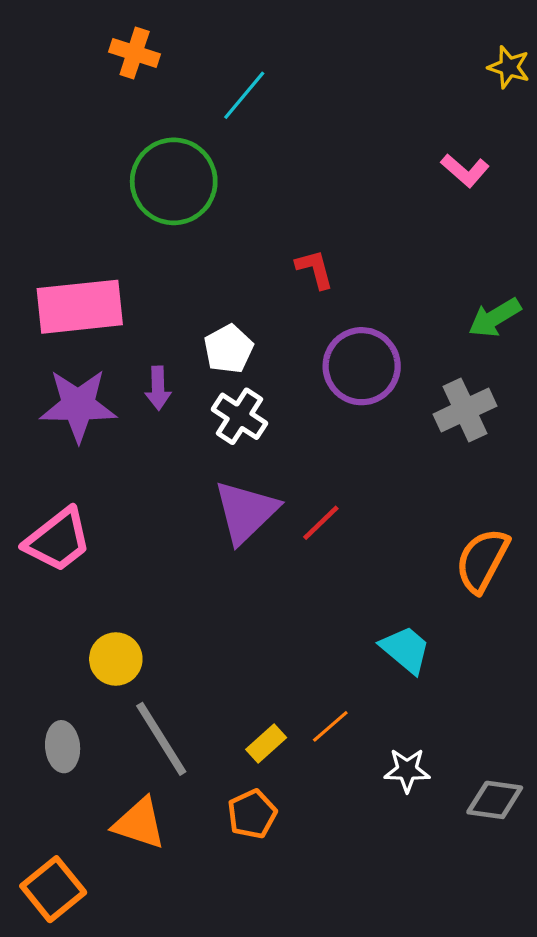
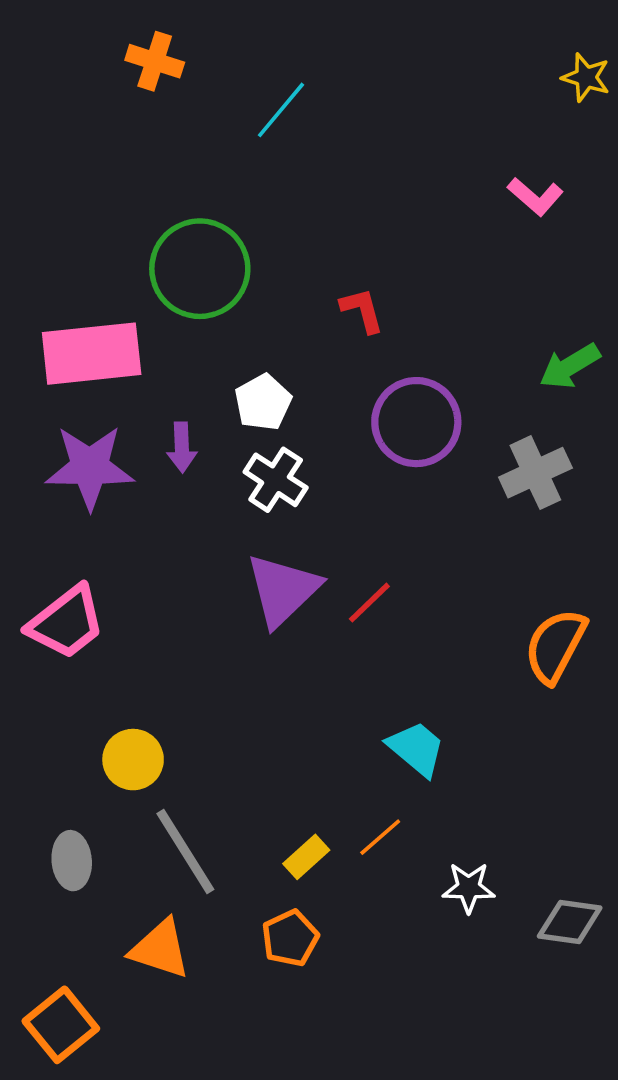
green circle: (174, 181) -> (200, 269), moved
cyan trapezoid: (405, 650) -> (416, 749), moved

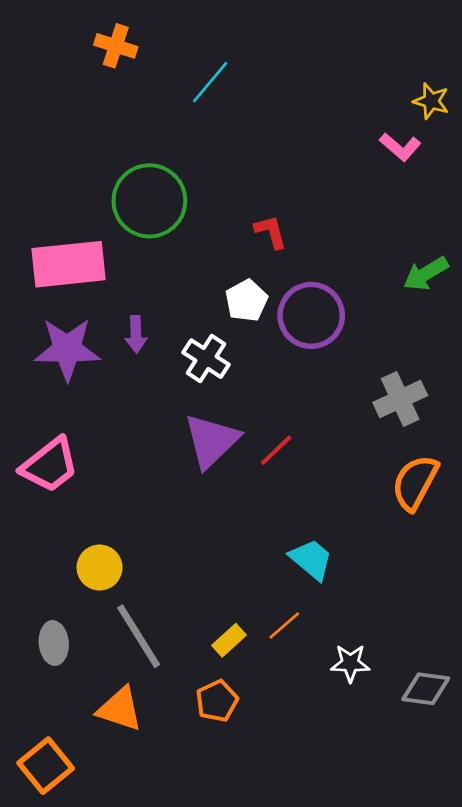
yellow star: (586, 77) -> (431, 101), moved
white pentagon: (263, 402) -> (246, 301), moved
gray cross: (535, 473) -> (400, 399), moved

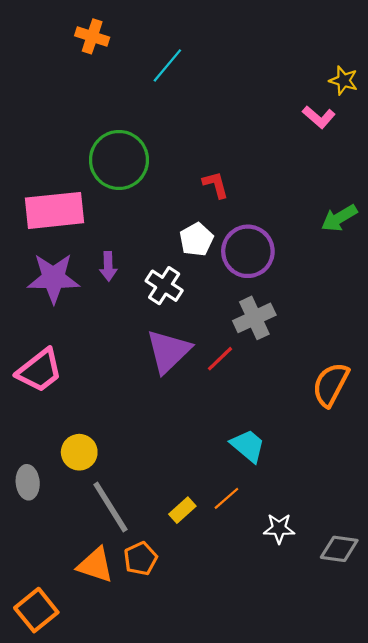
gray cross: (400, 399) -> (254, 318), moved
gray ellipse: (54, 643) -> (28, 482), moved
orange pentagon: (217, 701) -> (140, 559), moved

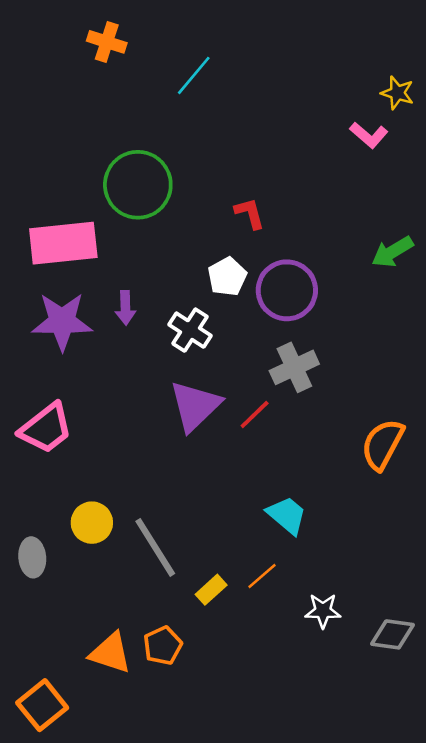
gray line: (110, 507) -> (155, 547), moved

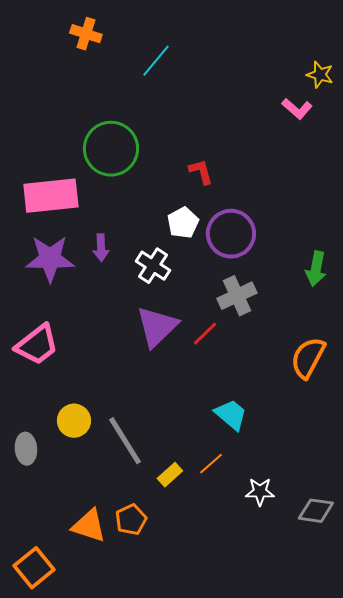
green arrow: (392, 252) -> (316, 269), moved, turned -48

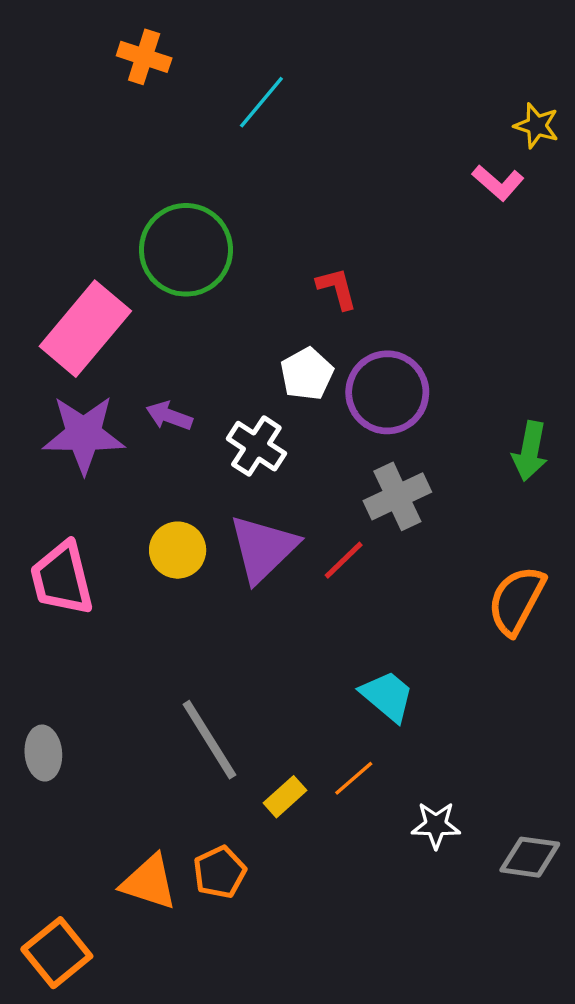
pink rectangle: (51, 196) -> (85, 329), turned -44
purple arrow: (101, 248) -> (169, 416), turned 112
pink trapezoid: (37, 345) -> (62, 579), turned 114
yellow circle: (74, 421) -> (178, 550), moved

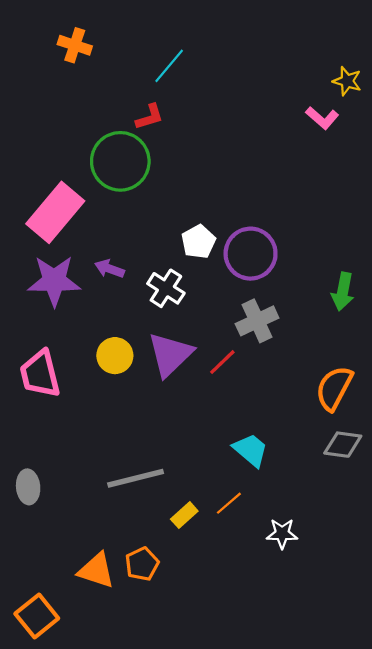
orange cross: (144, 57) -> (75, 45), moved
red L-shape: (337, 288) -> (150, 117), moved, turned 88
gray line: (209, 740) -> (136, 478), turned -72
gray diamond: (530, 857) -> (343, 445), moved

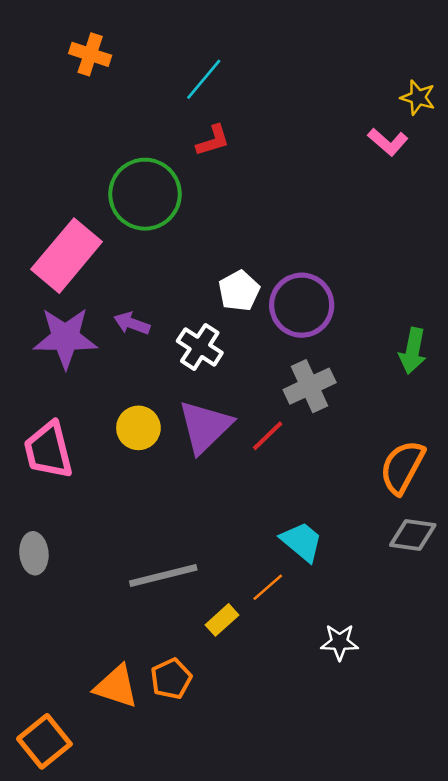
red L-shape: (150, 117) -> (213, 141), moved
gray ellipse: (28, 487) -> (34, 553), moved
orange line: (229, 503) -> (268, 587), moved

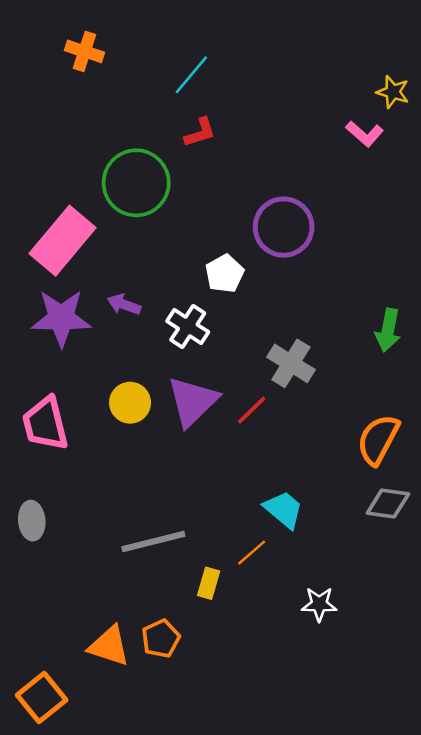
purple circle: (302, 305) -> (284, 227), moved
gray cross: (310, 386) -> (291, 363), turned -33
yellow rectangle: (222, 620) -> (209, 583), turned -32

